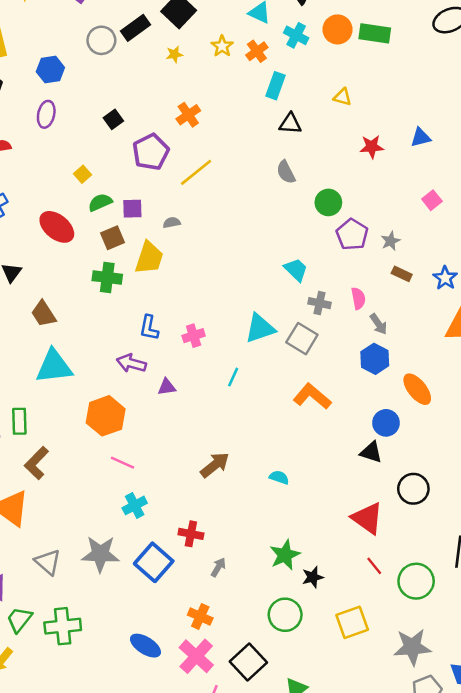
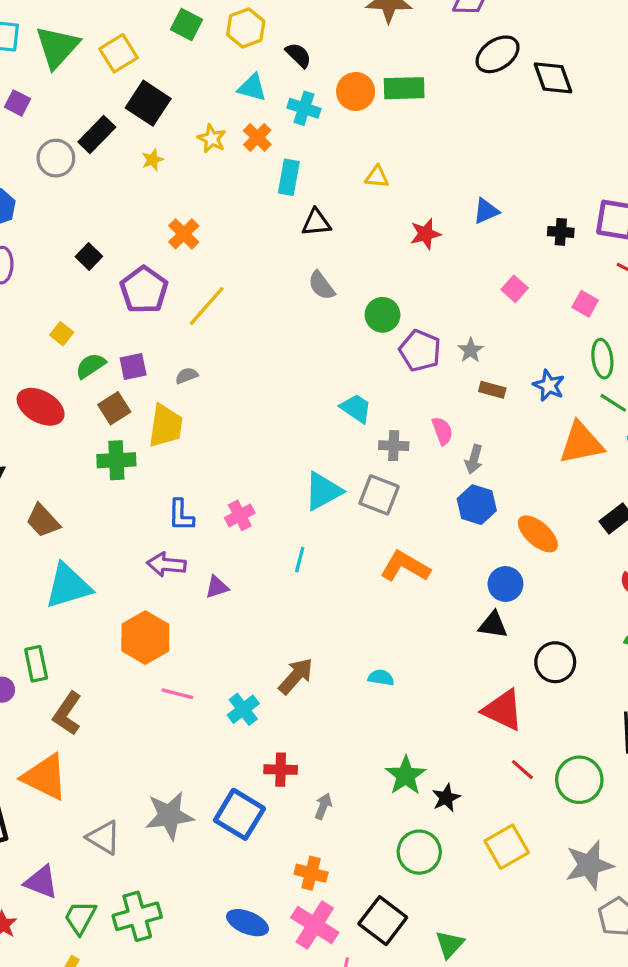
gray arrow: (379, 324) -> (474, 459), turned 60
cyan cross: (135, 505) -> (243, 709), moved

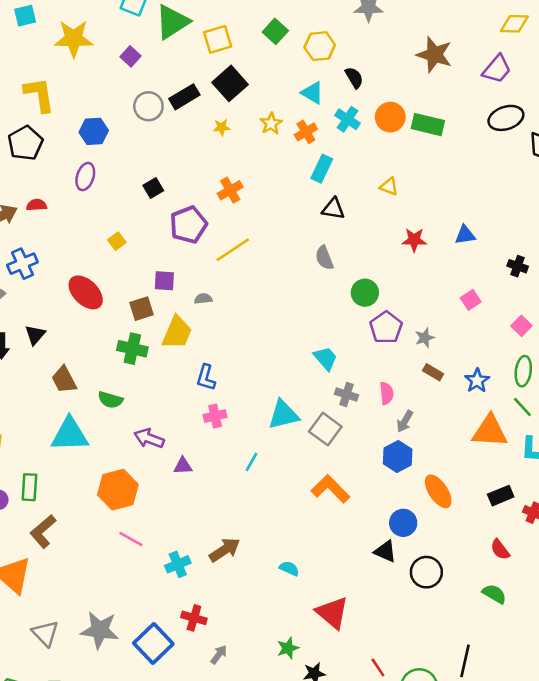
green semicircle: (91, 366) -> (110, 400), moved, turned -145
blue L-shape: (181, 515) -> (206, 378), moved
black circle: (555, 662) -> (426, 572), moved
red triangle: (503, 710) -> (332, 613), moved
green star: (406, 776) -> (288, 648), size x0.7

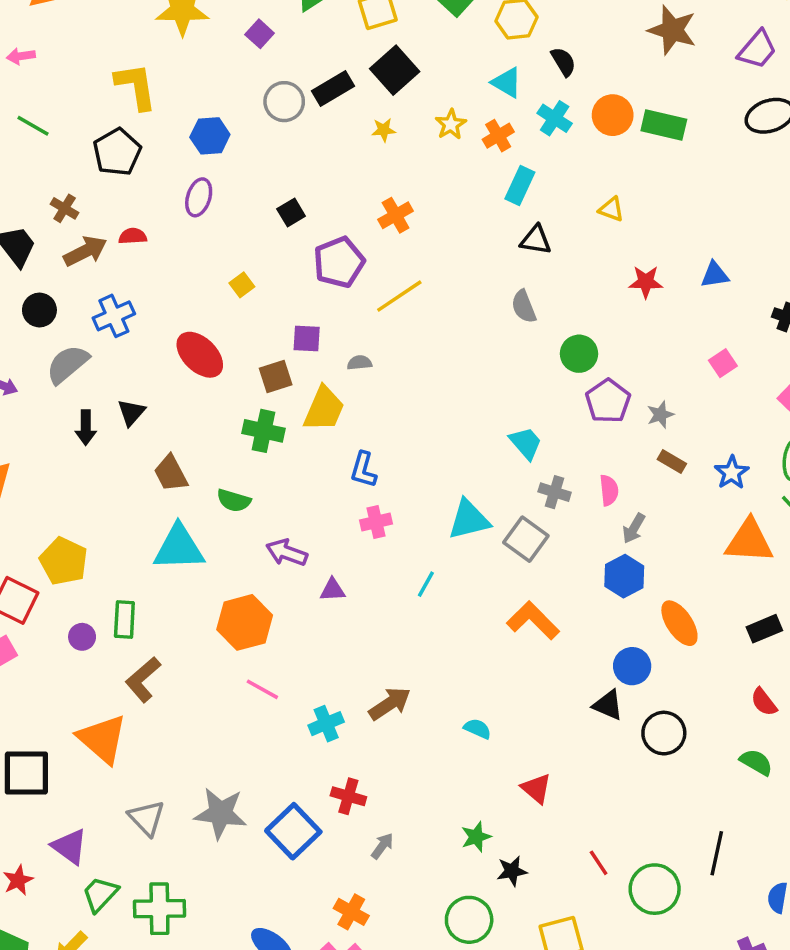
red triangle: (332, 613) -> (536, 789), size x0.7

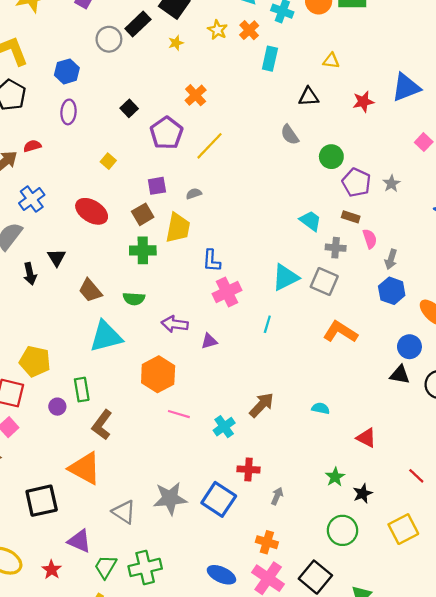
black triangle: (536, 240) -> (309, 97), moved
blue triangle: (715, 275) -> (406, 87), size x1.6
brown rectangle: (672, 462) -> (351, 217), moved
pink cross: (376, 522) -> (227, 292), size x1.4

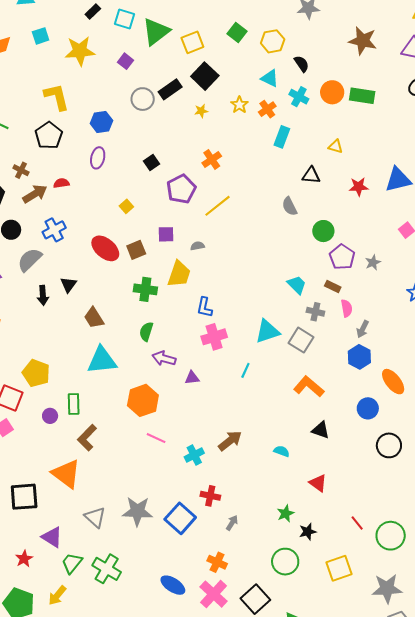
brown square: (143, 214) -> (136, 250), moved
green semicircle: (134, 299) -> (146, 331), moved, turned 96
black triangle: (400, 375) -> (321, 430), moved
green cross: (145, 567) -> (107, 569), turned 36

